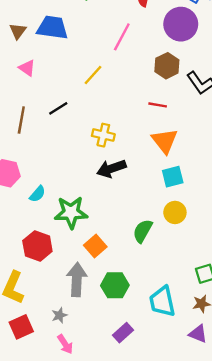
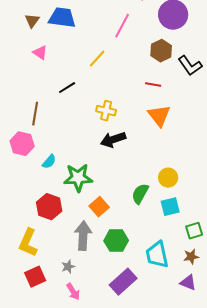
brown line: (21, 120) -> (35, 114), moved
cyan square: (173, 177) -> (170, 207), moved
purple rectangle: (123, 333) -> (123, 282), size x1.5

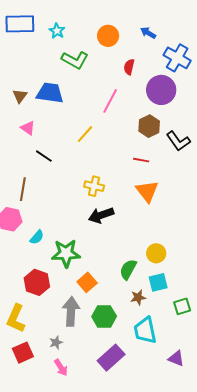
black line: (67, 88) -> (44, 156), moved, turned 66
brown star: (191, 257) -> (138, 297), moved

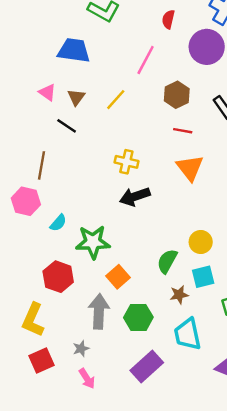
brown triangle: (20, 96) -> (76, 97), moved
brown hexagon: (149, 126) -> (177, 95), moved

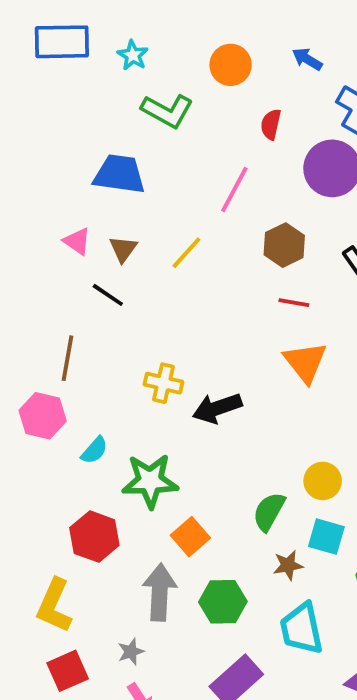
yellow cross: (126, 162) -> (163, 383), moved
cyan square: (203, 277) -> (326, 537), turned 30

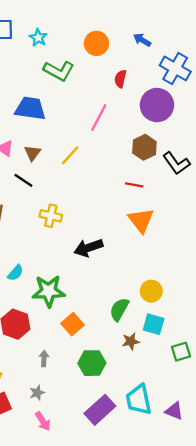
brown hexagon: (284, 245) -> (144, 147), moved
yellow cross: (163, 383) -> (51, 216), moved
gray arrow: (160, 592) -> (44, 358), moved, size x0.5
cyan trapezoid: (302, 629) -> (139, 400), moved

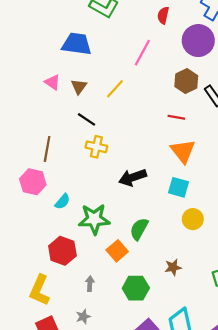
black line: (23, 180) -> (87, 119), moved
green semicircle: (119, 309) -> (139, 229), moved
cyan square: (154, 324) -> (179, 187), moved

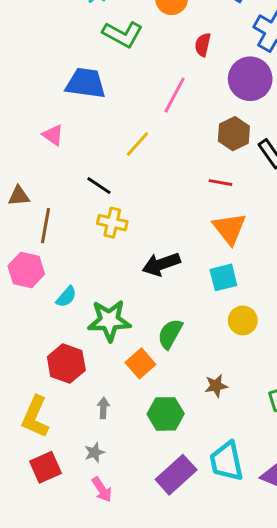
brown triangle: (79, 87) -> (19, 196), moved, turned 49
cyan square: (179, 187) -> (223, 277), turned -30

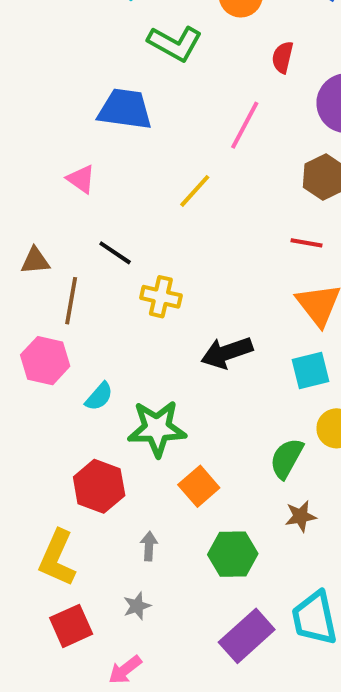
black line: (99, 186) -> (115, 253), moved
green semicircle: (170, 334) -> (287, 458), moved
pink arrow: (102, 490) -> (125, 670), moved, turned 85

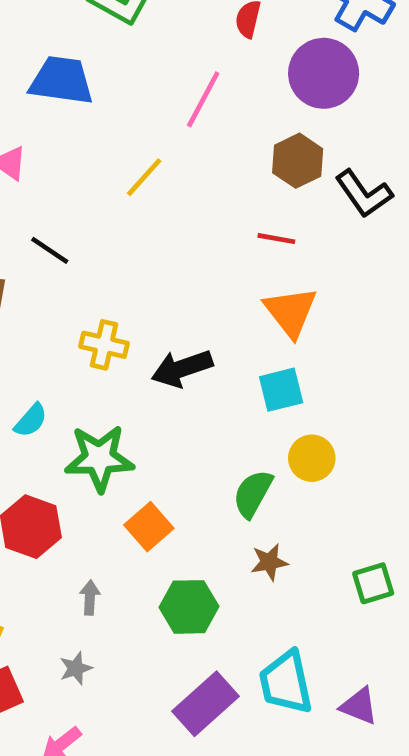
yellow cross: (161, 297) -> (104, 345), moved

